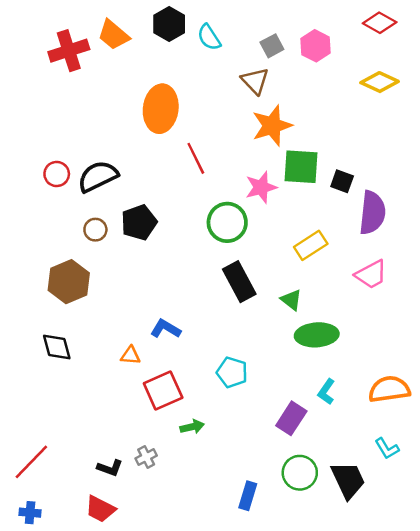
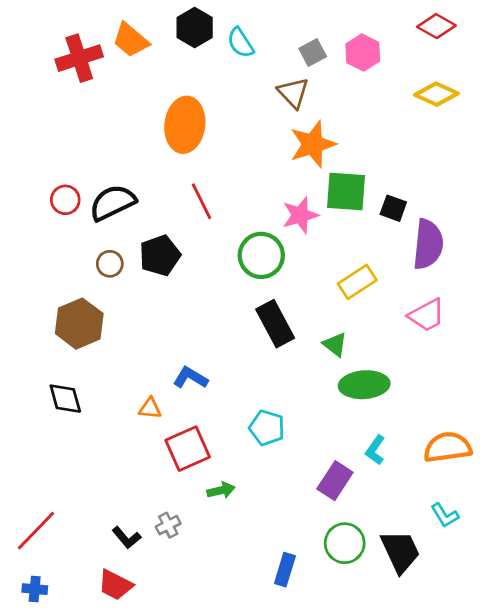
red line: (196, 158) -> (202, 201), moved
black L-shape: (110, 468) -> (126, 538), turned 30

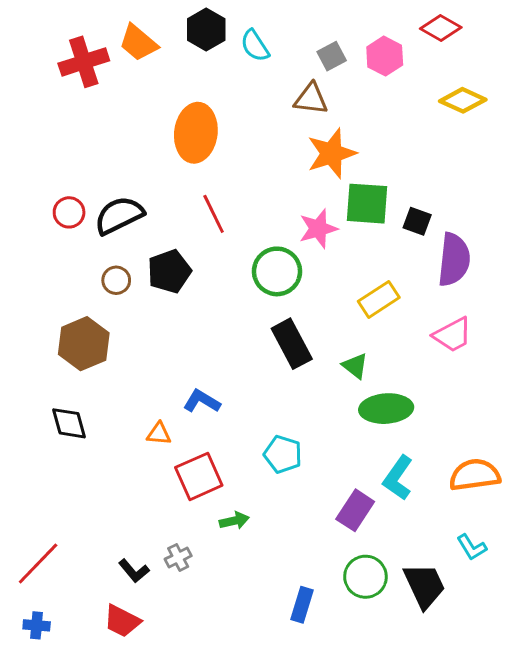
red diamond: (436, 26) -> (441, 28), moved
brown triangle: (293, 93) -> (311, 99), turned -40
cyan L-shape: (375, 450) -> (398, 478), size x1.4

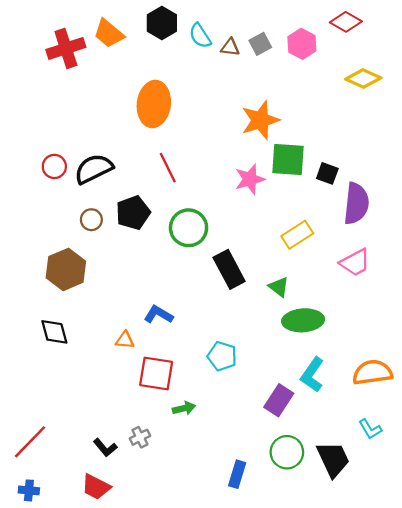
brown triangle: (311, 99) -> (230, 47), moved, size x0.7
green circle: (277, 271) -> (189, 228), moved
red square: (199, 476) -> (156, 374), turned 33

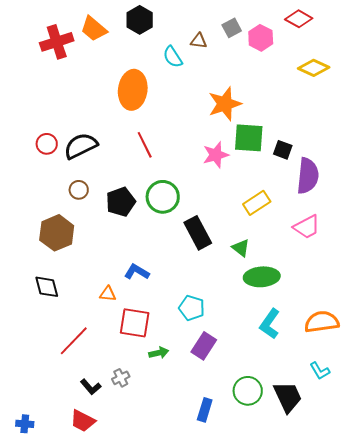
cyan semicircle: (200, 36) -> (173, 57), moved
gray square: (260, 44) -> (232, 28), moved
black pentagon: (133, 213) -> (121, 202), moved
purple rectangle: (279, 400) -> (204, 346), moved
red line: (30, 442) -> (74, 341), moved

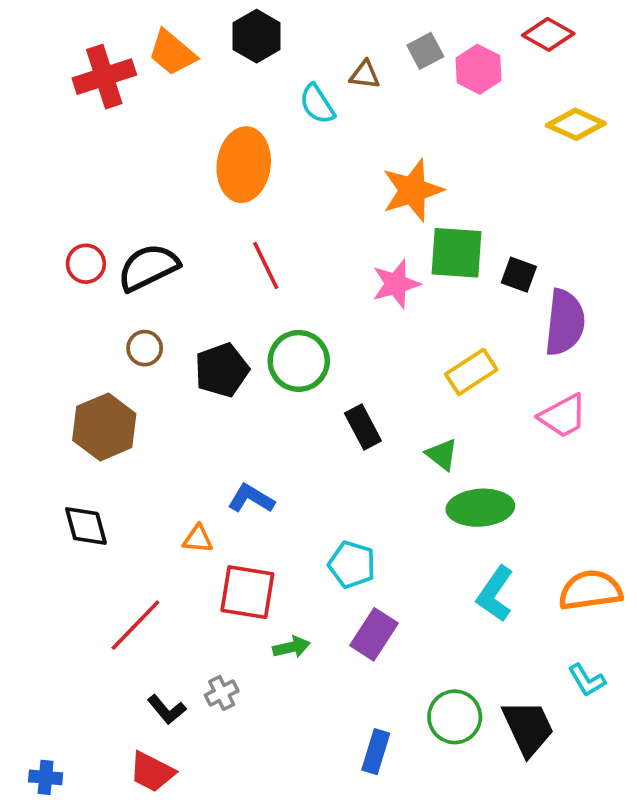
black rectangle: (198, 233) -> (363, 427), size x0.7

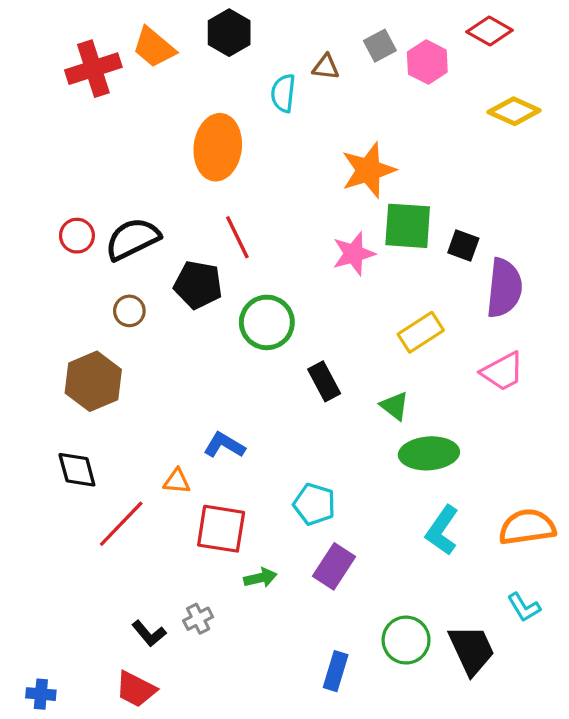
cyan semicircle: (317, 104) -> (283, 93), turned 39
black pentagon: (222, 370) -> (198, 285), moved, turned 30
red line: (135, 625) -> (121, 524), moved

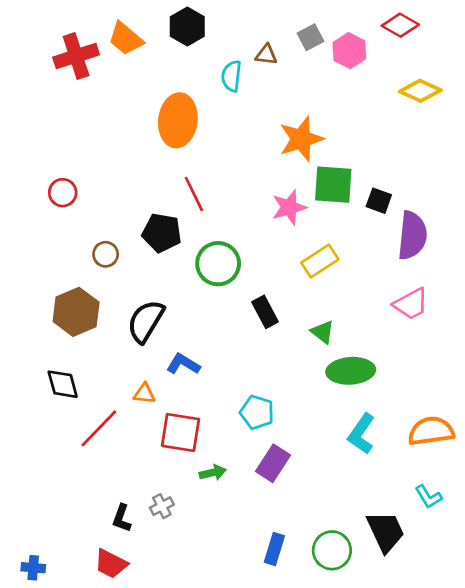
black semicircle: (133, 239) -> (146, 321), moved, turned -33
yellow rectangle: (421, 332) -> (320, 261), moved
black L-shape: (149, 633) -> (122, 518), turned 60
green circle: (406, 640) -> (332, 550), moved

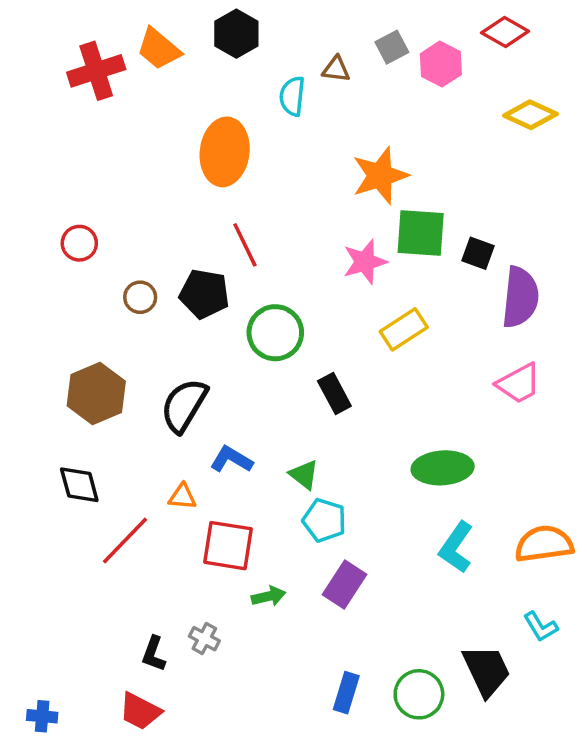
brown circle: (106, 254) -> (140, 297), moved
green triangle: (323, 332) -> (304, 475), moved
gray cross: (162, 506) -> (204, 639), turned -35

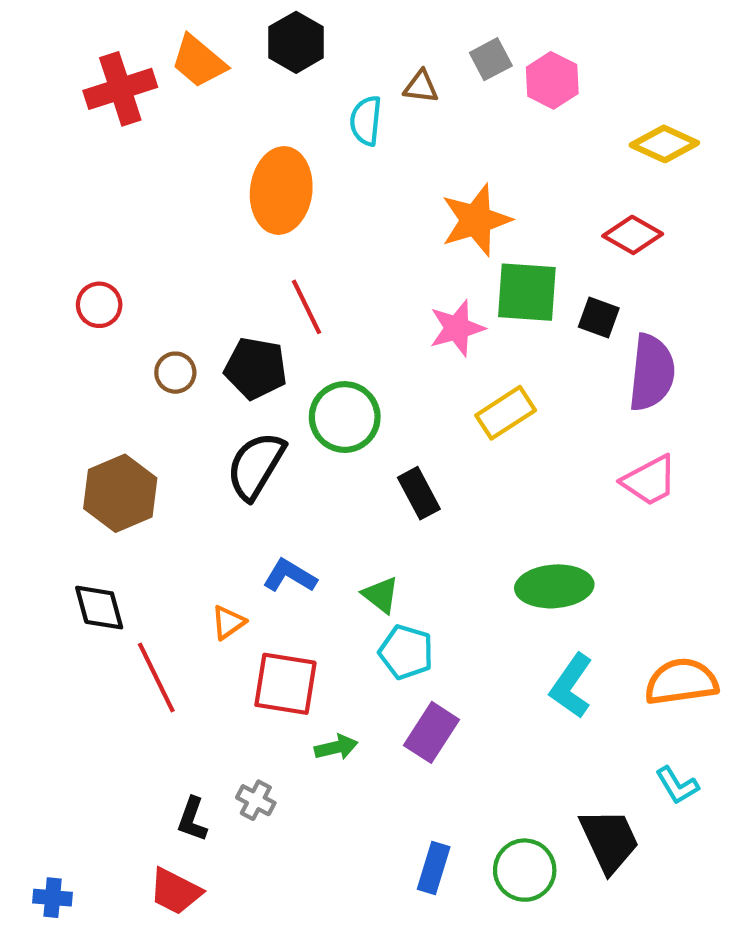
red diamond: (505, 32) -> (633, 235), moved
black semicircle: (184, 405) -> (256, 466), moved
orange triangle: (182, 497) -> (228, 622), turned -40
red line: (125, 541) -> (156, 677), turned -70

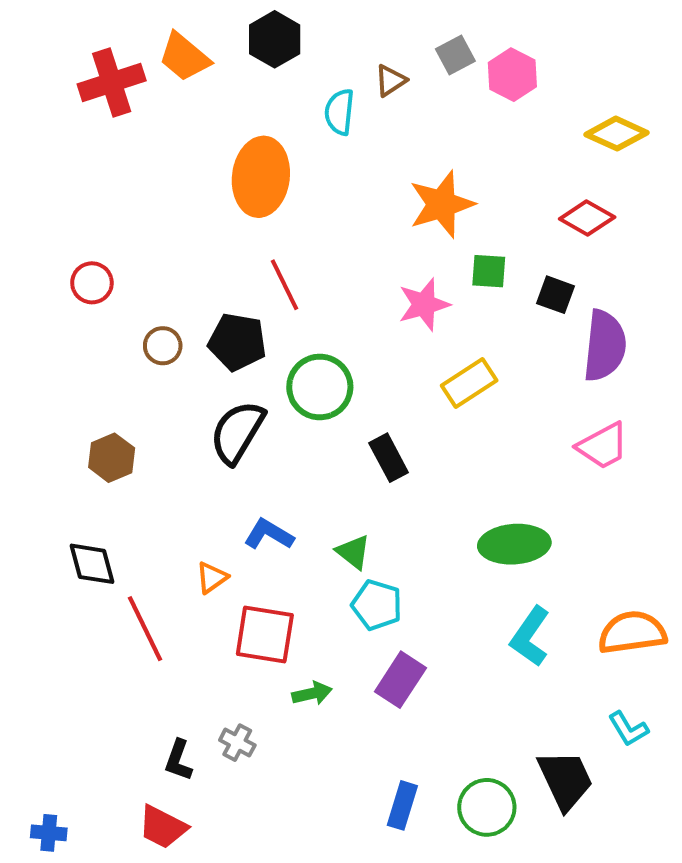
brown triangle: (421, 87) -> (391, 81), turned -40
green square: (527, 292) -> (489, 271), size x0.6
brown hexagon: (120, 493) -> (112, 458), size x0.7

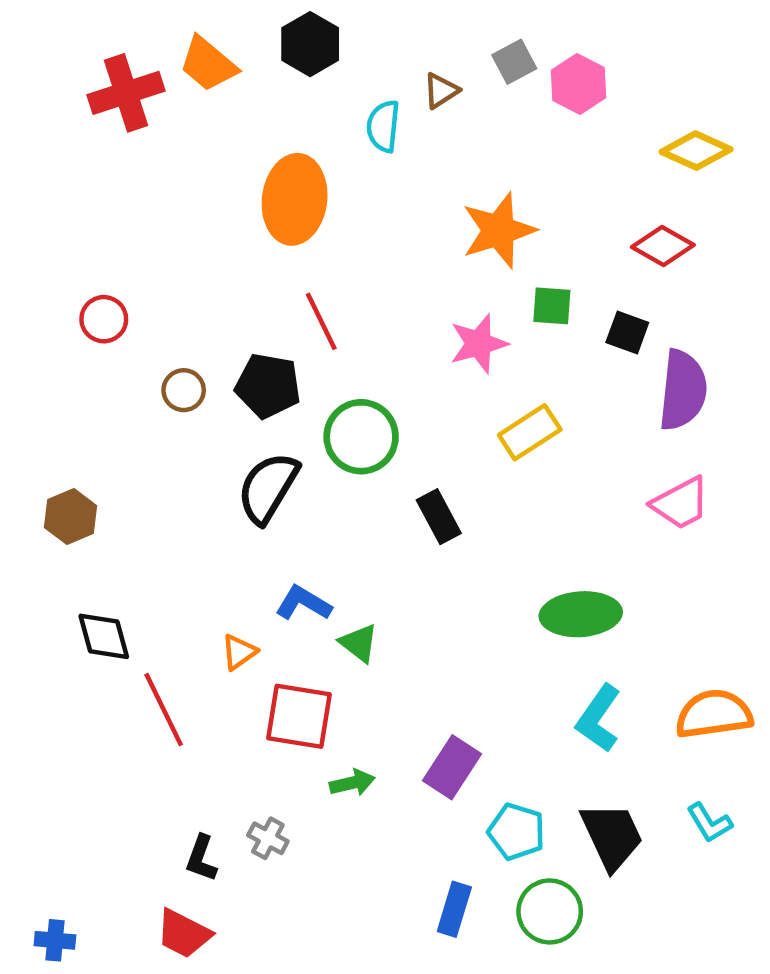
brown hexagon: (112, 458) -> (70, 517), moved
green triangle: (353, 552) -> (359, 643), moved
cyan pentagon: (377, 605) -> (516, 832), moved
black trapezoid: (565, 780) -> (612, 836), moved

